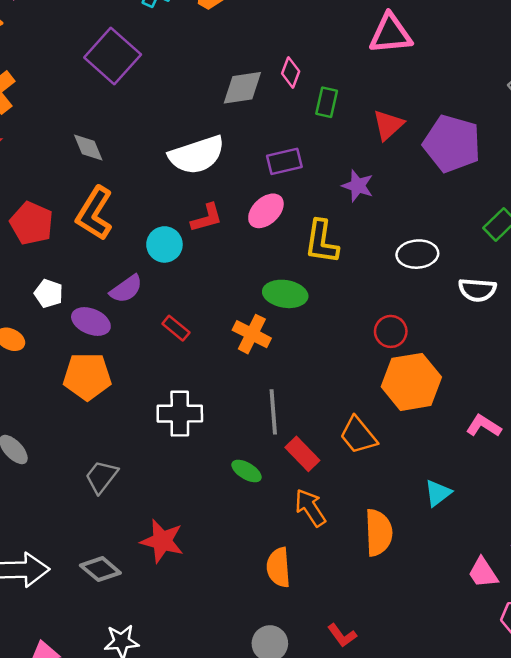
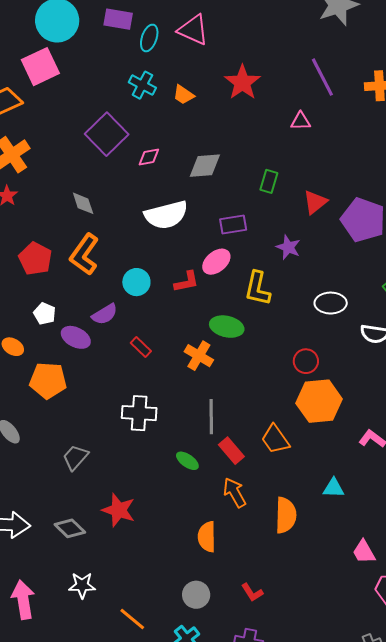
pink triangle: (390, 34) -> (301, 121), moved, size x0.6
pink diamond: (291, 72) -> (149, 157), moved, turned 55
red L-shape: (207, 218) -> (186, 282), moved
orange pentagon: (87, 376) -> (48, 381), moved
cyan triangle: (438, 493) -> (334, 488), turned 35

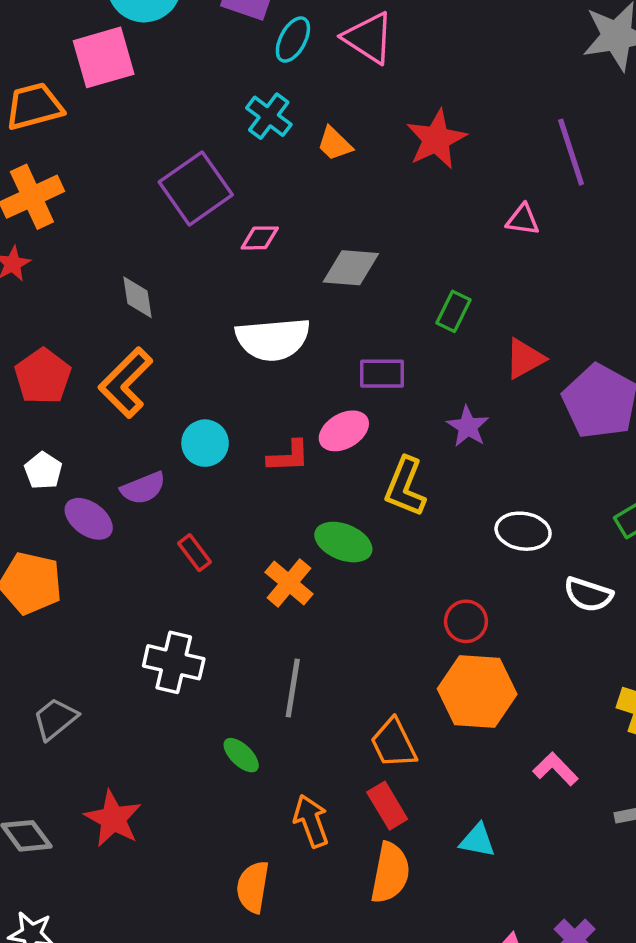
red rectangle: (231, 451) -> (387, 806), moved

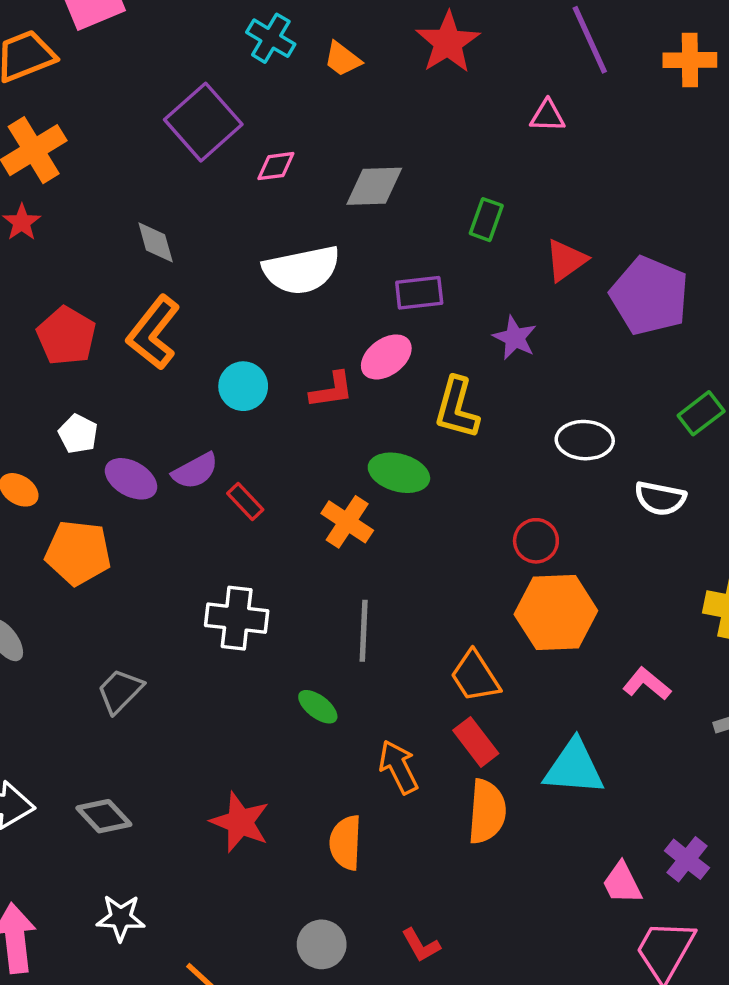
purple semicircle: (143, 488) -> (195, 471), moved
red star: (113, 819) -> (240, 822), moved
cyan triangle: (477, 840) -> (574, 768), size x1.6

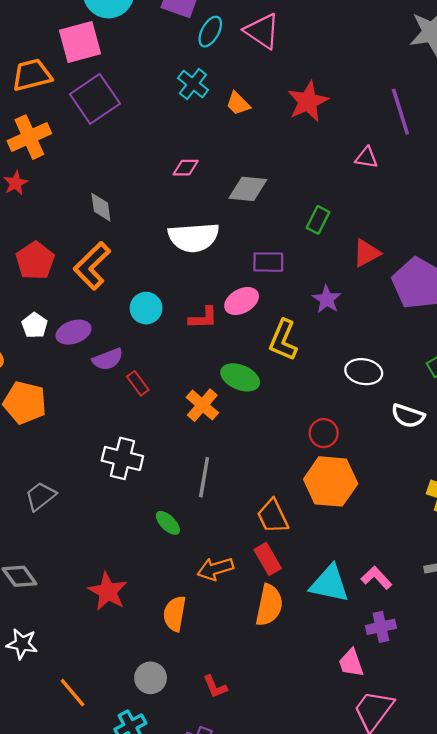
purple square: (203, 122) -> (95, 99), moved
purple ellipse: (131, 479) -> (73, 332), moved, turned -56
pink L-shape: (647, 684) -> (376, 578), moved
orange arrow: (398, 767) -> (215, 569), turned -88
purple cross: (687, 859) -> (381, 627), moved, turned 32

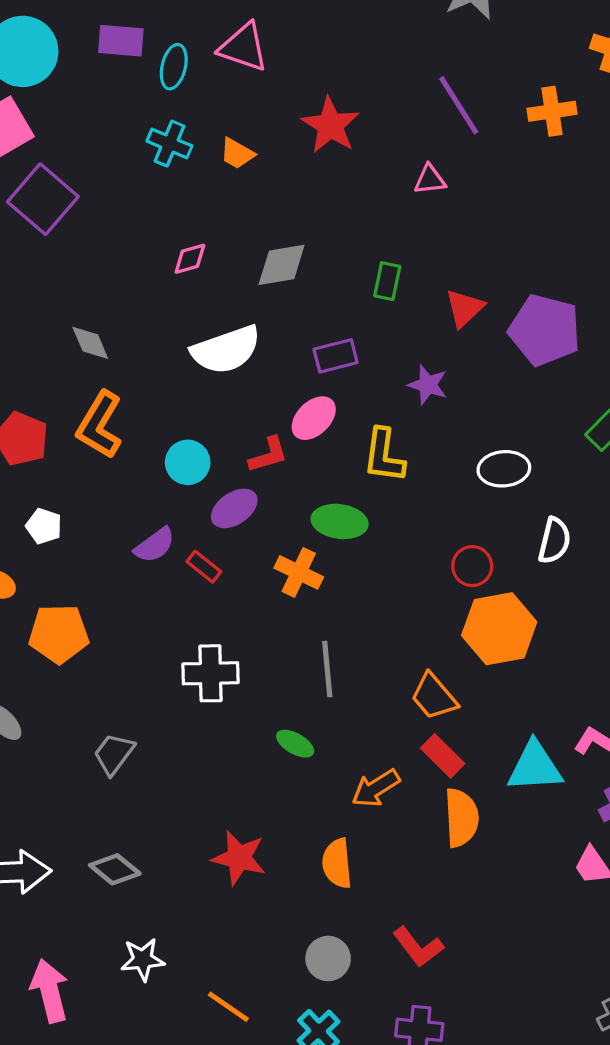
purple ellipse: (73, 332) -> (234, 508), moved
white semicircle: (408, 416) -> (554, 541), moved, turned -80
red L-shape: (215, 687) -> (418, 947), size x1.4

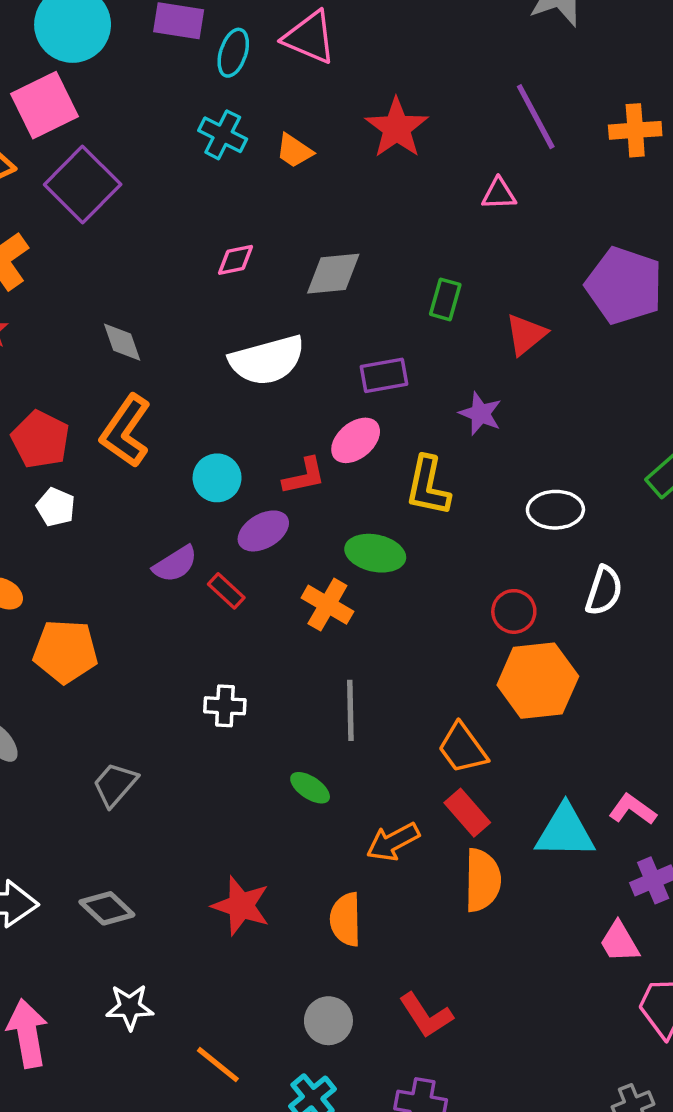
purple pentagon: (545, 330) -> (624, 285), moved
white pentagon: (44, 526) -> (56, 507), moved
white cross: (210, 673) -> (225, 706), size x0.7

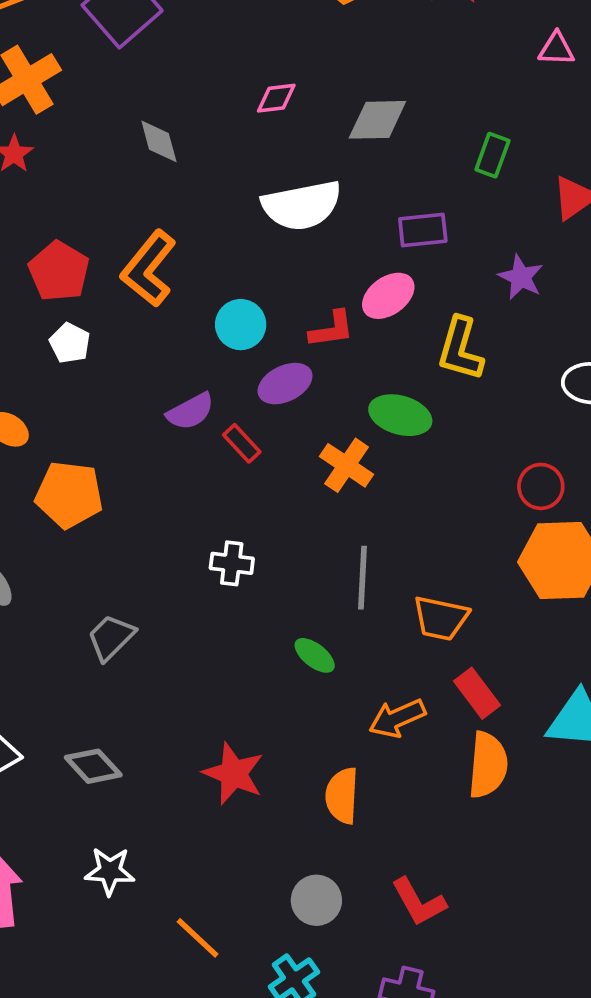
gray diamond: (122, 342) -> (159, 141), moved
orange trapezoid: (463, 748) -> (441, 618), moved, turned -46

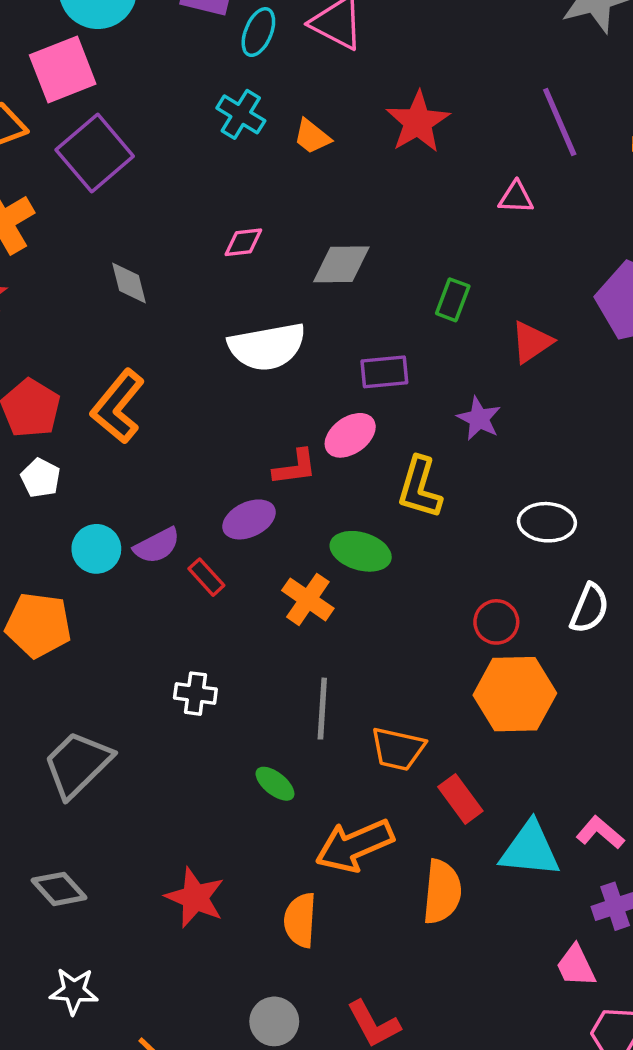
cyan circle: (241, 325) -> (96, 549), moved
gray trapezoid: (111, 637) -> (77, 764), size x1.5
red rectangle: (477, 693) -> (460, 799), moved
orange arrow: (397, 718) -> (355, 845), size x1.4

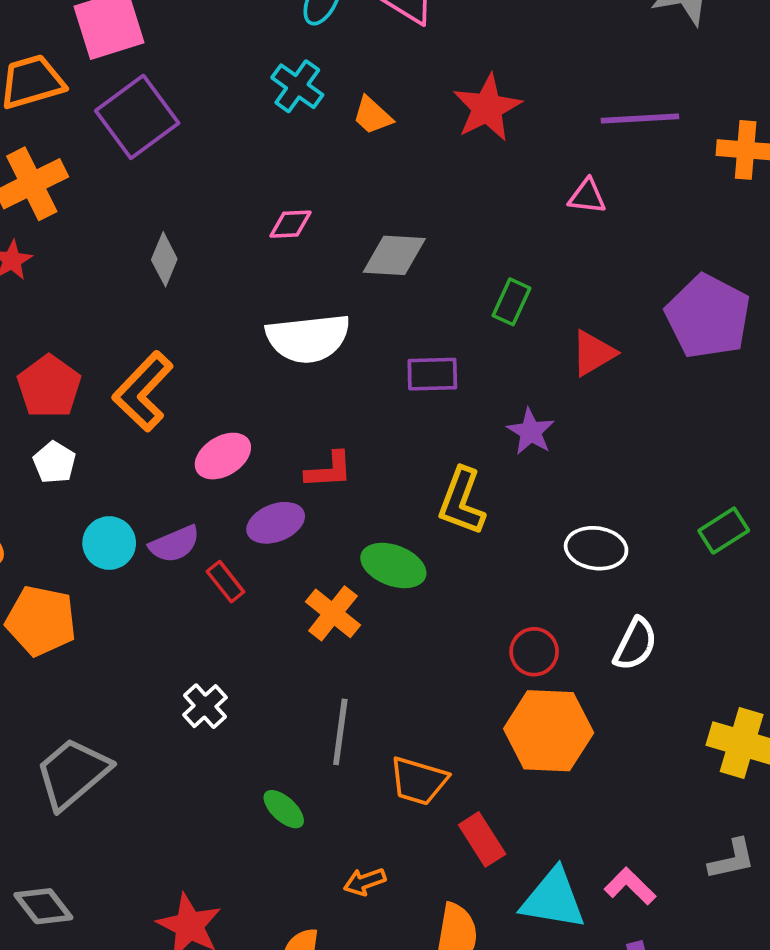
purple line: (560, 122) -> (640, 118), turned -74
gray diamond: (129, 283) -> (164, 259), turned 33
pink ellipse: (350, 435) -> (223, 456), moved
white cross: (195, 694) -> (205, 706), turned 36
orange arrow: (355, 845) -> (365, 882), size x0.5

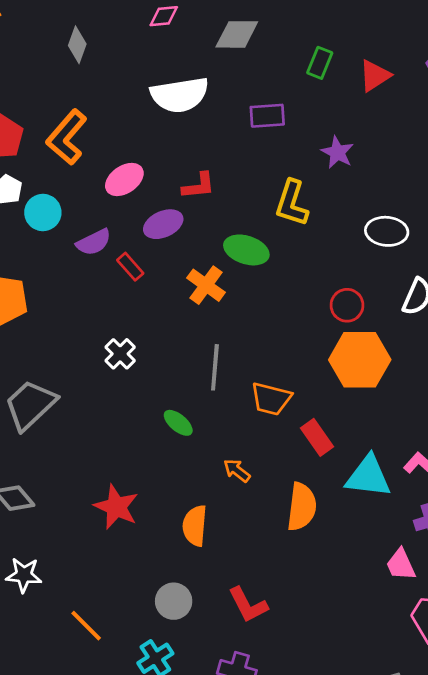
red triangle: (593, 353) -> (375, 76), moved
cyan circle: (109, 543) -> (43, 213), moved
orange arrow: (365, 882) -> (237, 471), turned 60

